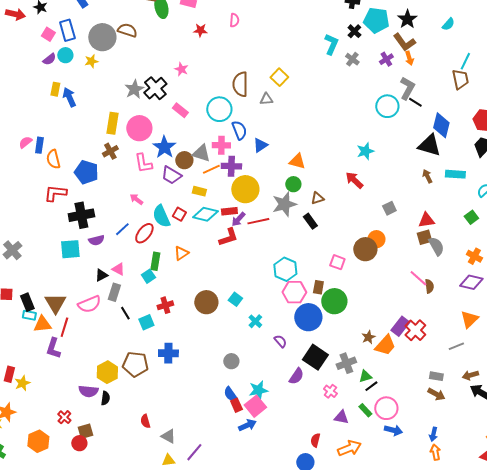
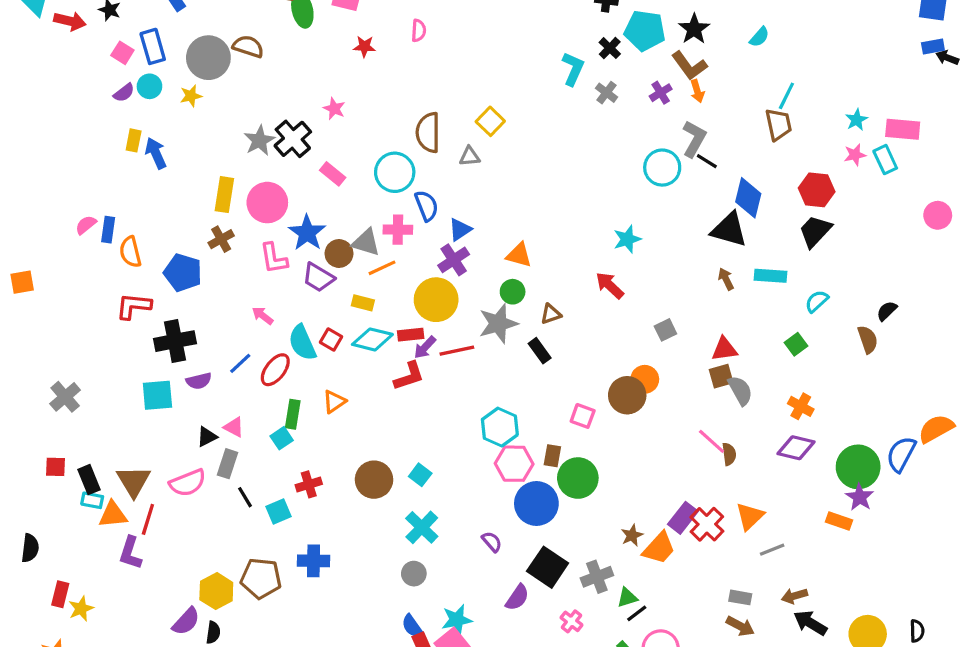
purple cross: (231, 166) -> (454, 260), moved, turned -36
orange triangle: (469, 319) -> (750, 516), moved
cyan cross: (255, 321) -> (422, 527), moved, size x1.5
purple semicircle: (88, 391) -> (186, 621), turned -54

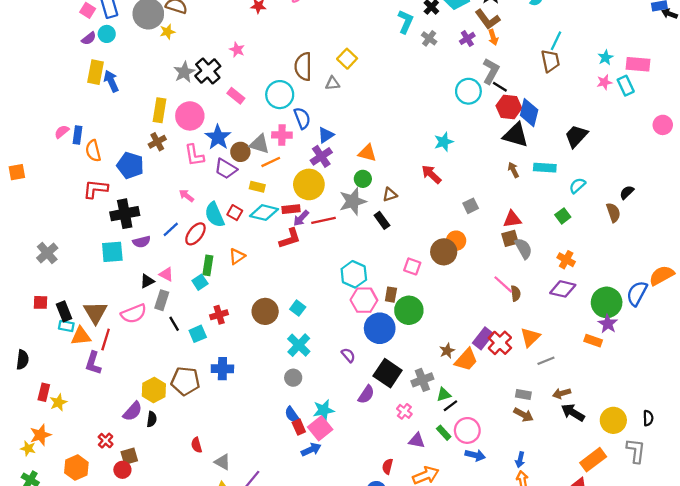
yellow star: (191, 96) -> (167, 32), moved
yellow rectangle: (134, 140) -> (95, 72), size x1.5
red hexagon: (817, 190) -> (509, 107), moved

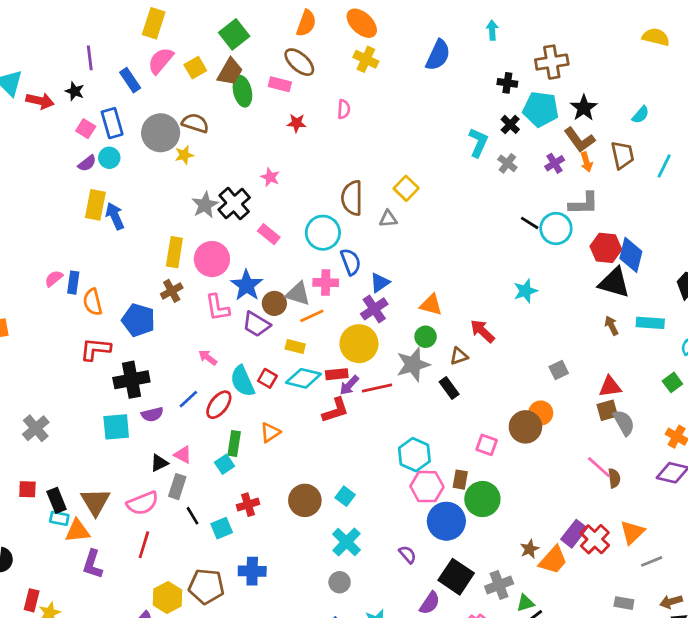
brown trapezoid: (550, 61) -> (623, 155), moved
gray L-shape: (491, 71) -> (584, 204), turned 60
black line: (500, 87) -> (530, 223), moved
red arrow: (431, 174) -> (482, 331), moved
red line: (106, 339) -> (144, 545), moved

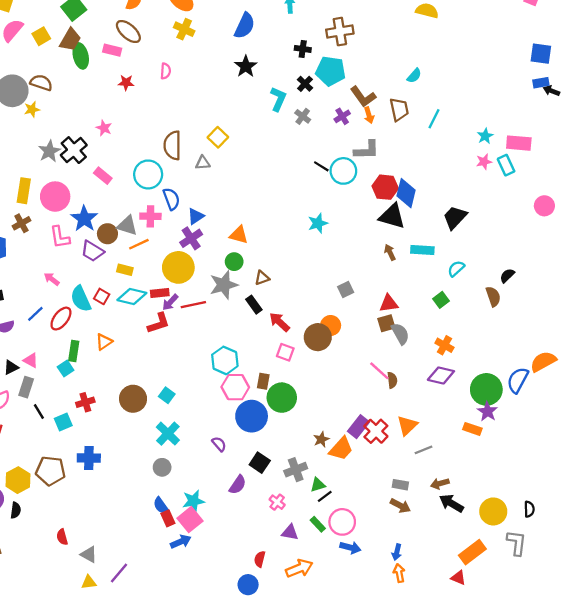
black star: (584, 108) -> (246, 66), moved
red arrow: (482, 331) -> (279, 322), moved
black square: (456, 577) -> (260, 463), size x0.7

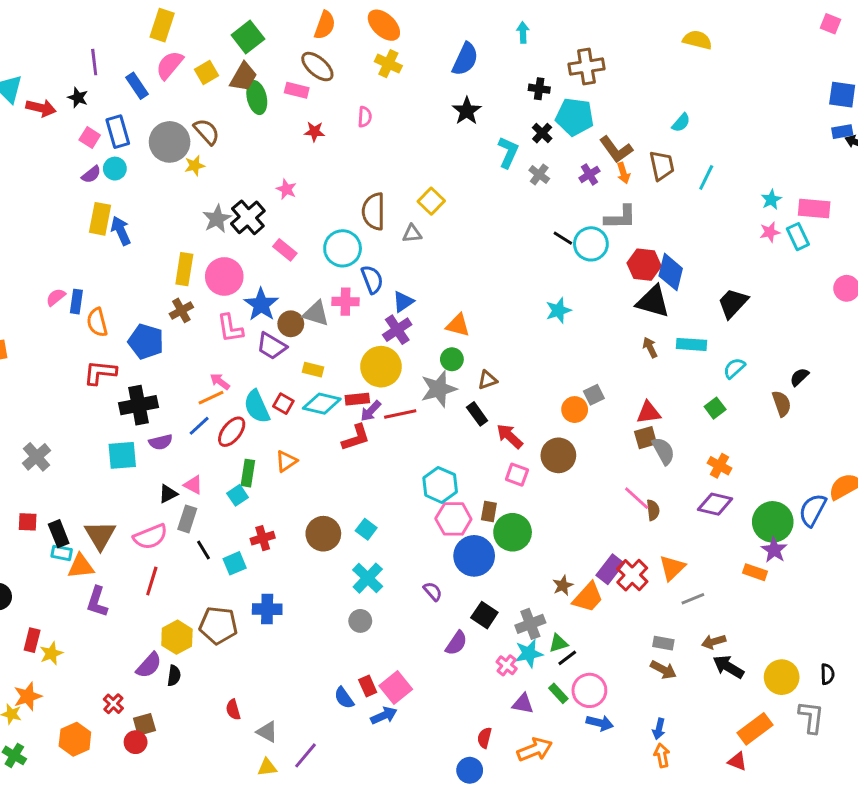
brown semicircle: (41, 83) -> (207, 132), turned 30
orange line: (139, 244) -> (211, 398), moved
orange circle: (331, 326) -> (575, 410), moved
cyan star: (193, 501) -> (529, 653), moved
blue semicircle: (161, 506) -> (344, 698), moved

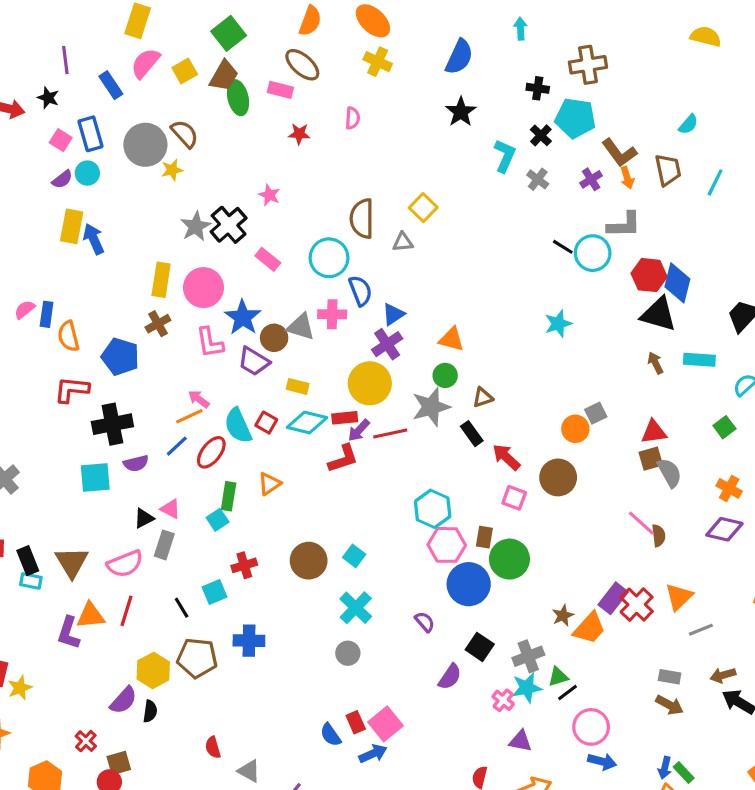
black line: (204, 550) -> (182, 608), moved
orange triangle: (81, 566) -> (90, 616), moved
green rectangle: (558, 693) -> (684, 772), moved

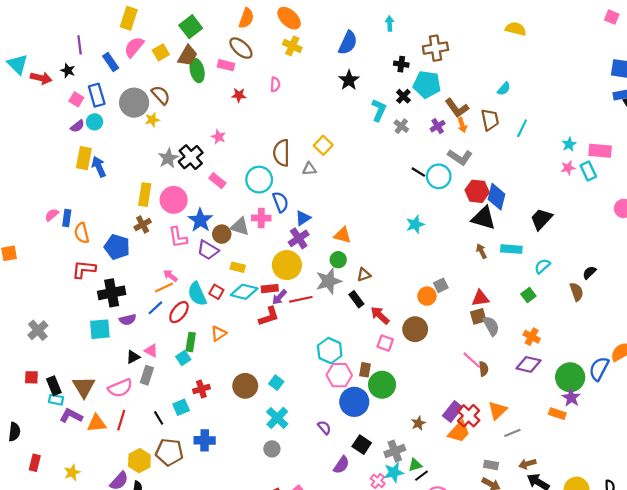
gray L-shape: (624, 225) -> (460, 157), turned 35
orange trapezoid: (589, 628) -> (459, 432), moved
purple L-shape: (69, 633) -> (71, 416), moved, turned 100
yellow star: (20, 688) -> (72, 472), moved

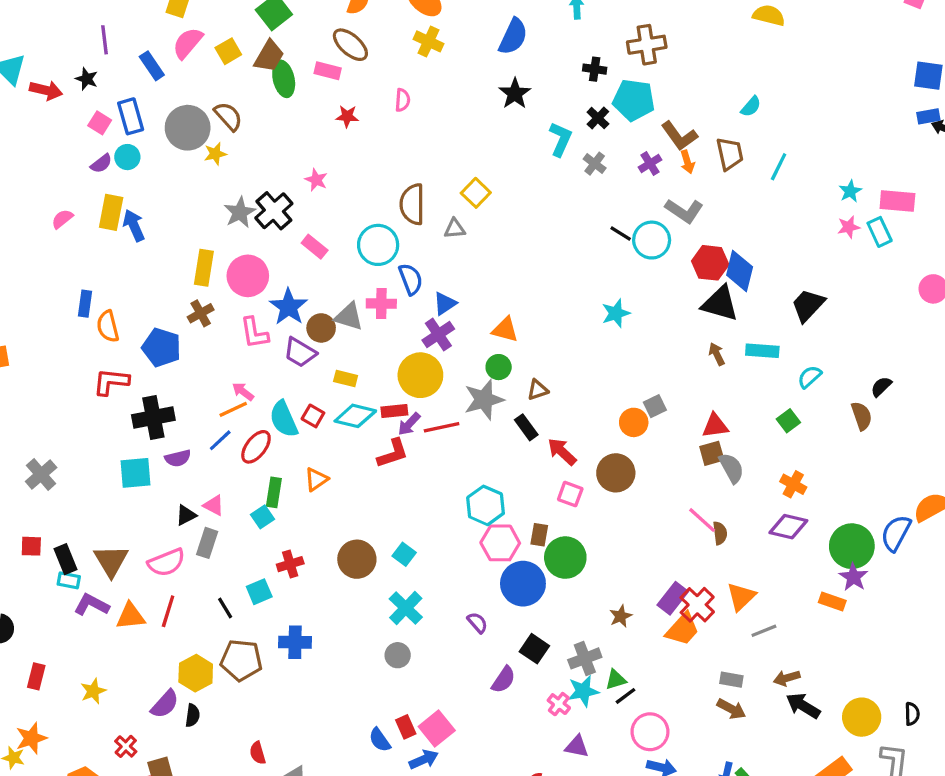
pink semicircle: (52, 215) -> (62, 219), moved

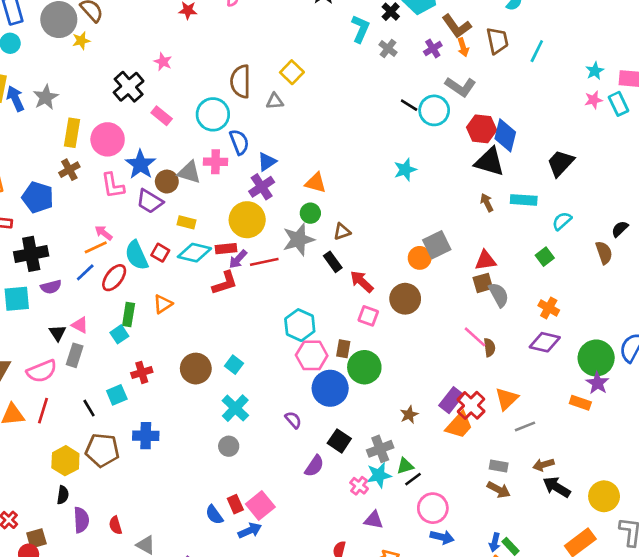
gray star: (240, 212) -> (46, 97), moved
gray square: (655, 406) -> (437, 245), size x1.5
black triangle: (186, 515) -> (58, 333), turned -36
purple semicircle: (165, 704) -> (81, 520), moved, turned -45

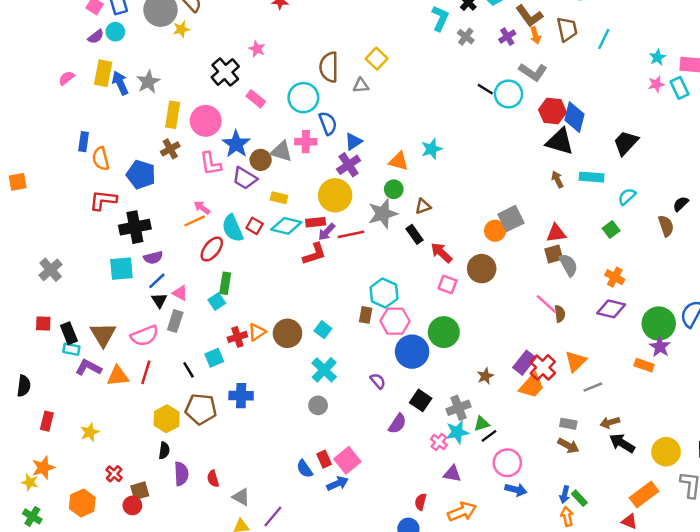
cyan star: (405, 170) -> (432, 149), moved
blue line: (85, 272) -> (157, 281), moved
orange triangle: (163, 304) -> (257, 332), moved
brown rectangle: (343, 349) -> (366, 315), moved

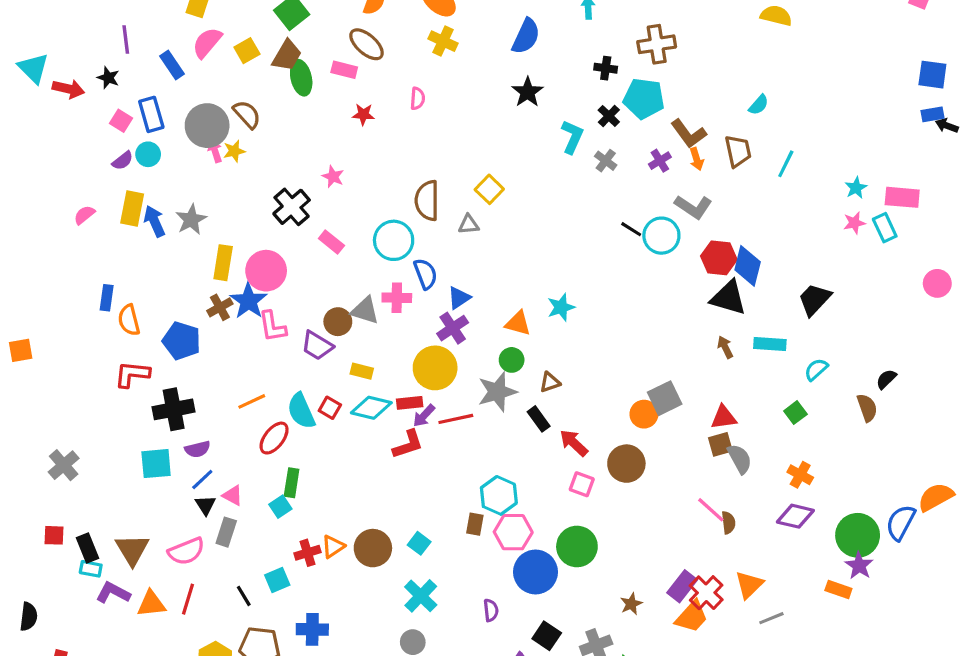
blue star: (236, 144) -> (249, 301), moved
pink arrow: (202, 208) -> (215, 151), moved, turned 35
purple semicircle: (378, 381) -> (491, 610), turned 35

